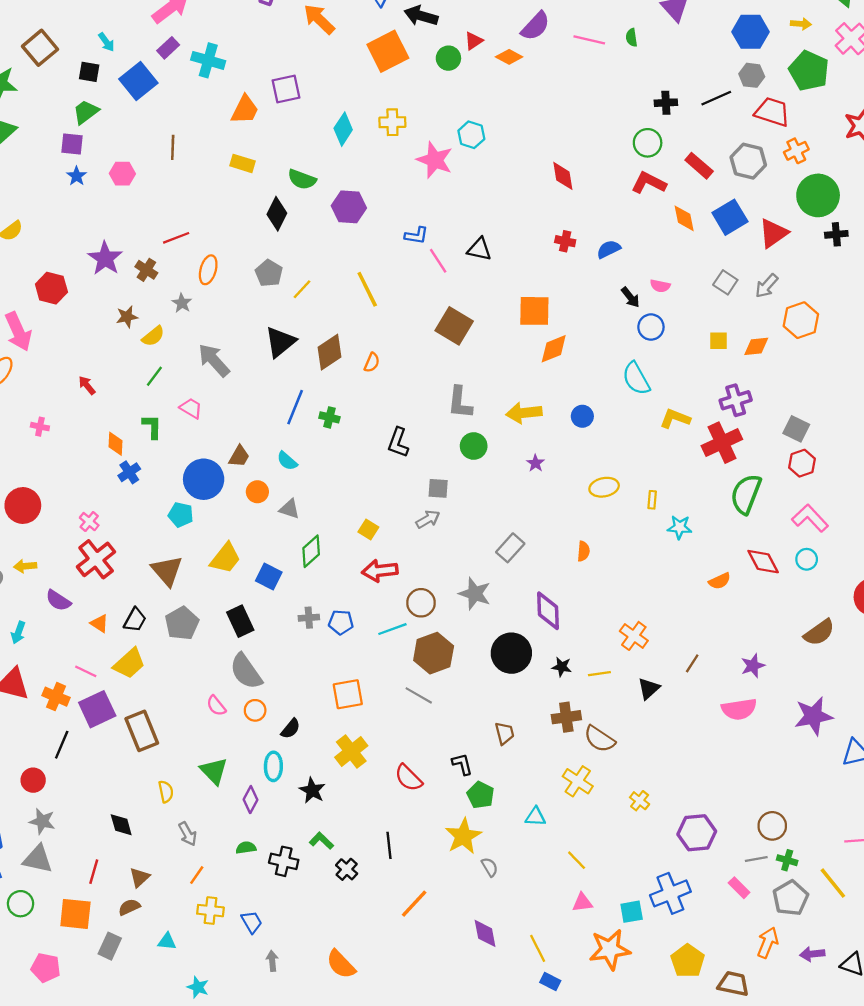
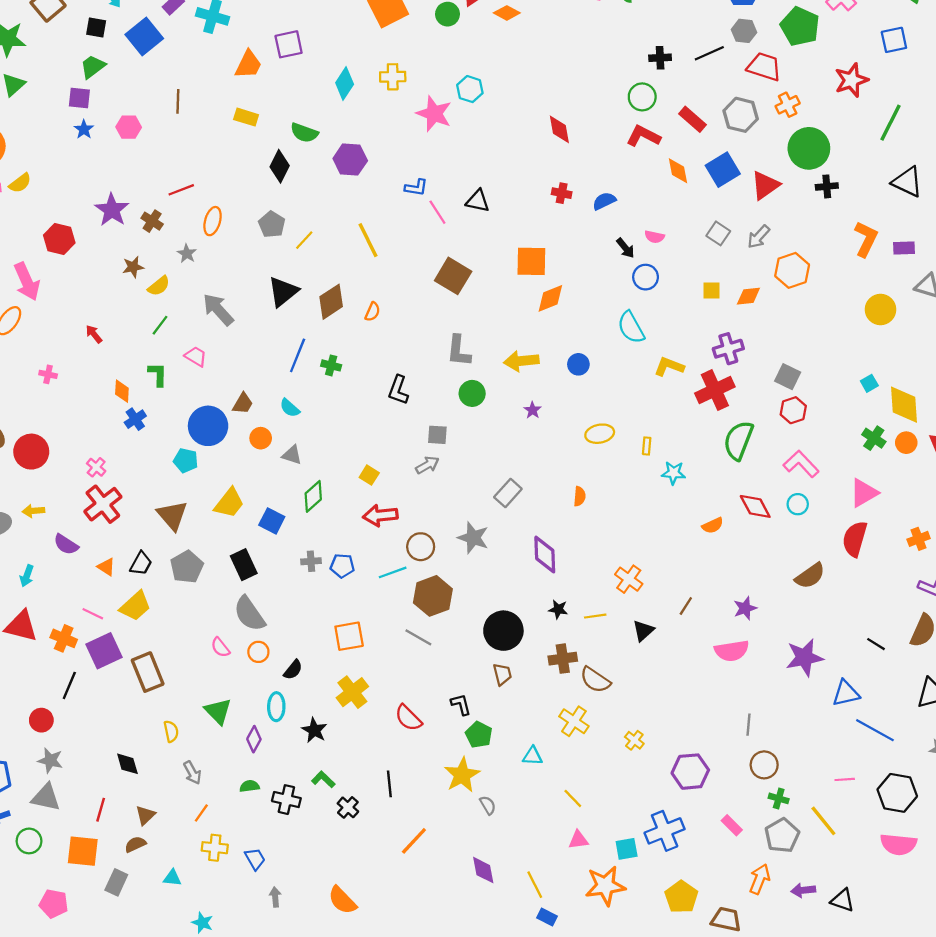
black circle: (511, 653) -> (503, 631), moved
gray line: (756, 859) -> (748, 725), moved, turned -75

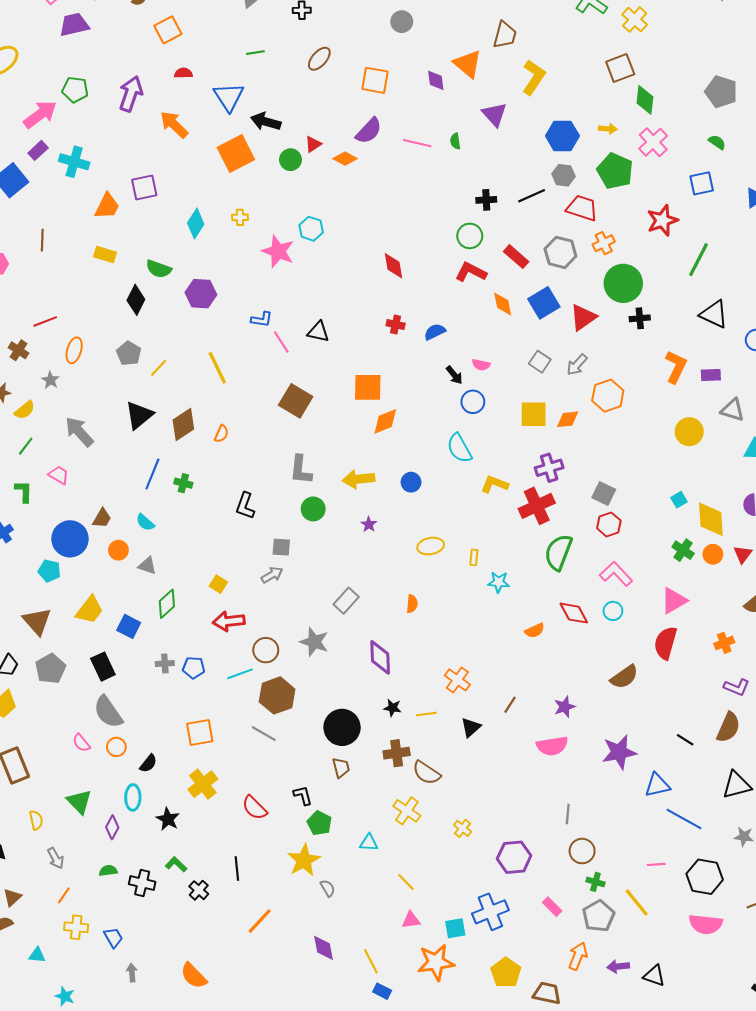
yellow cross: (393, 77) -> (240, 217), size x0.7
yellow square: (712, 290) -> (534, 414), size x1.6

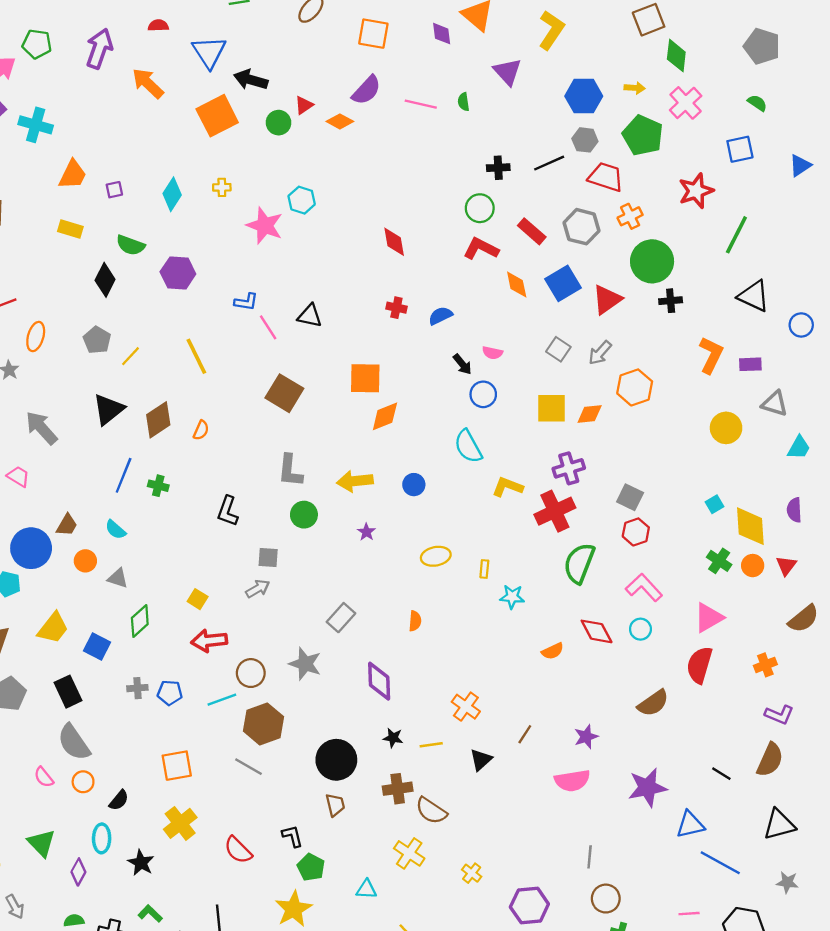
purple square: (144, 188) -> (114, 190), moved, size x0.6

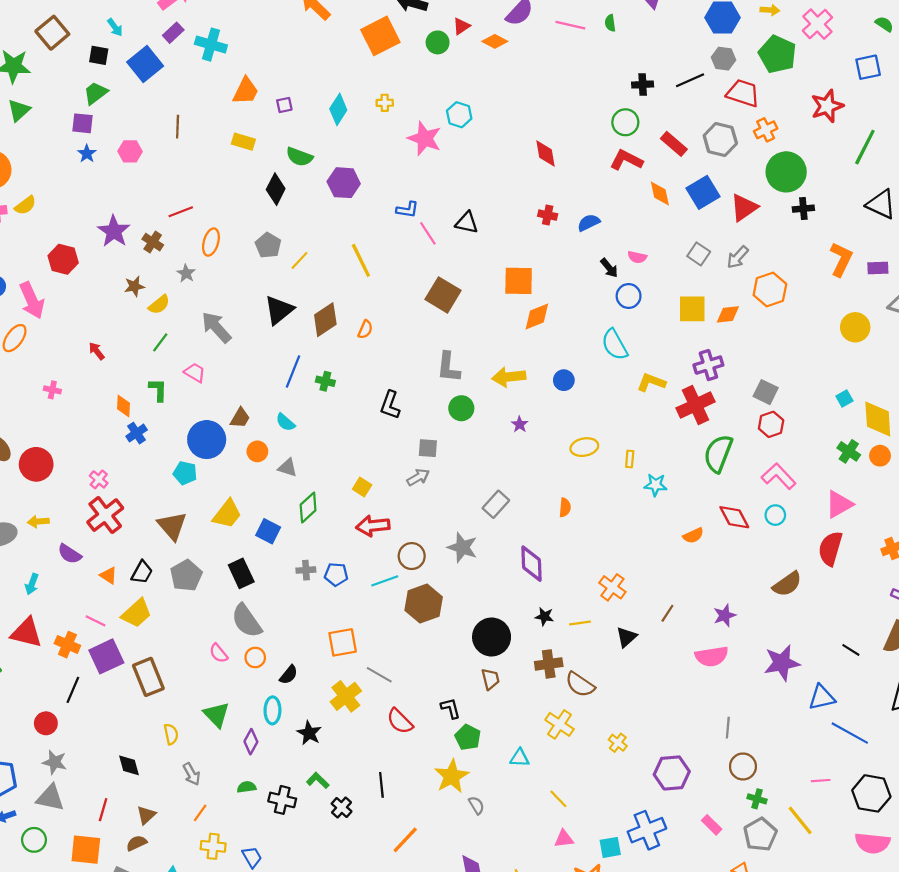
gray line: (248, 767) -> (379, 675), moved

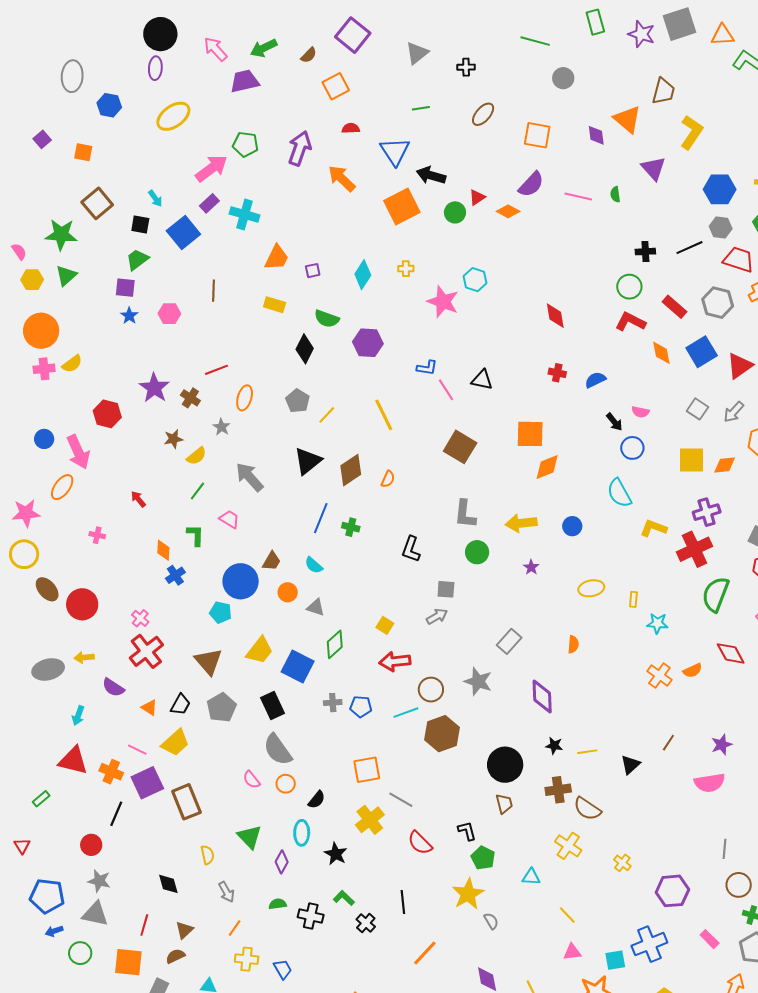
blue square: (268, 531) -> (298, 666), size x1.4
orange cross: (612, 587) -> (659, 675), moved

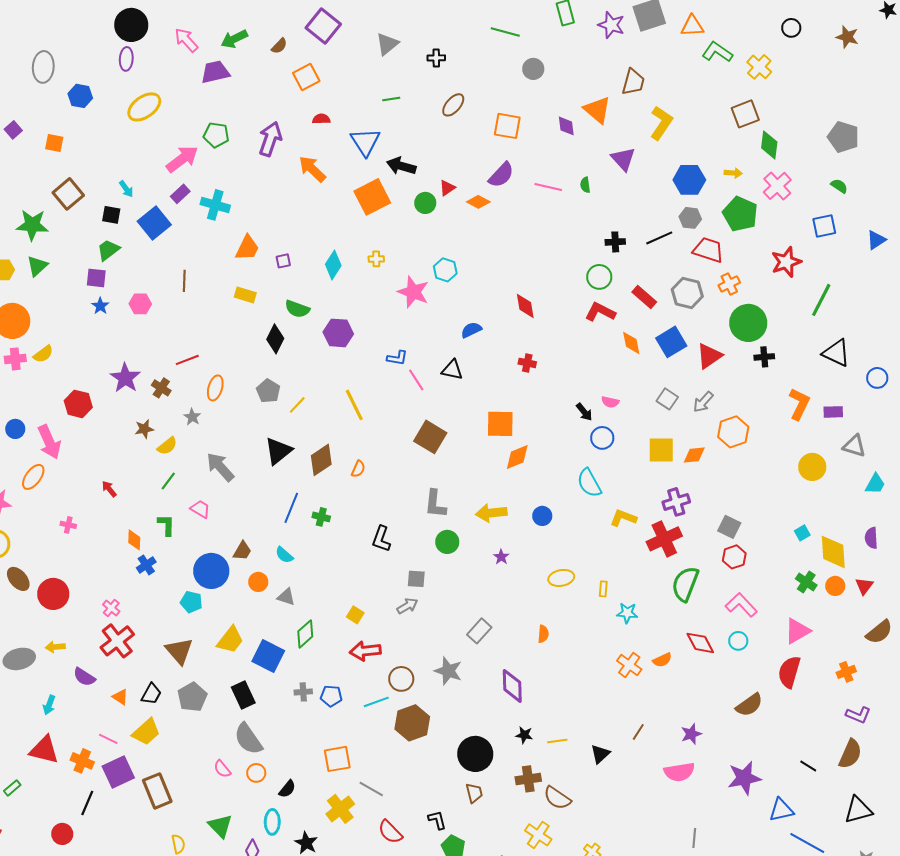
blue semicircle: (595, 380) -> (471, 330), moved

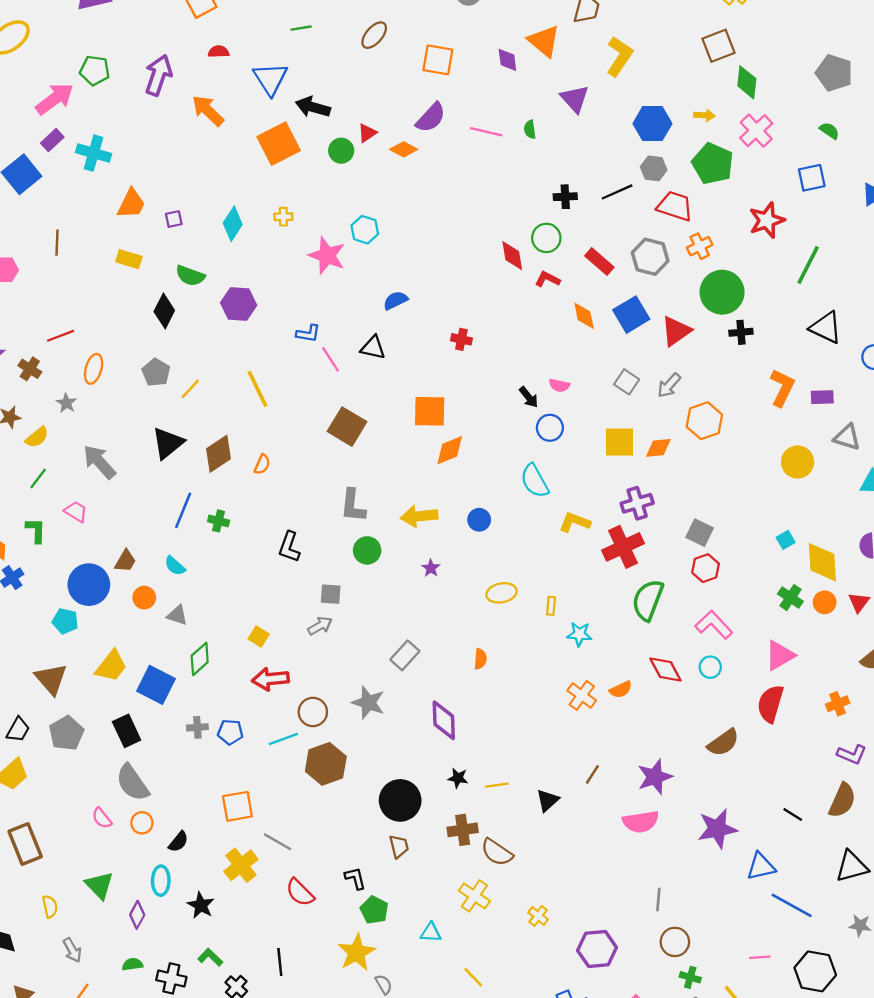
red diamond: (525, 306) -> (512, 256), moved
red L-shape: (600, 312) -> (548, 279), size x0.7
purple star: (691, 734) -> (655, 777), size x1.4

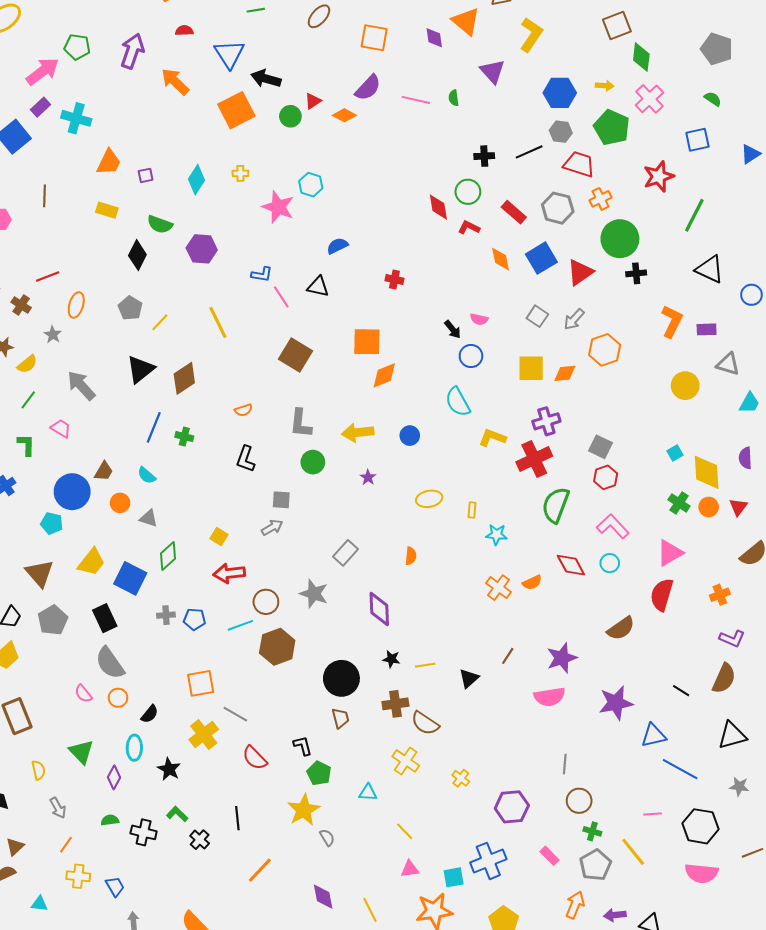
orange semicircle: (262, 464) -> (243, 410), moved, turned 48

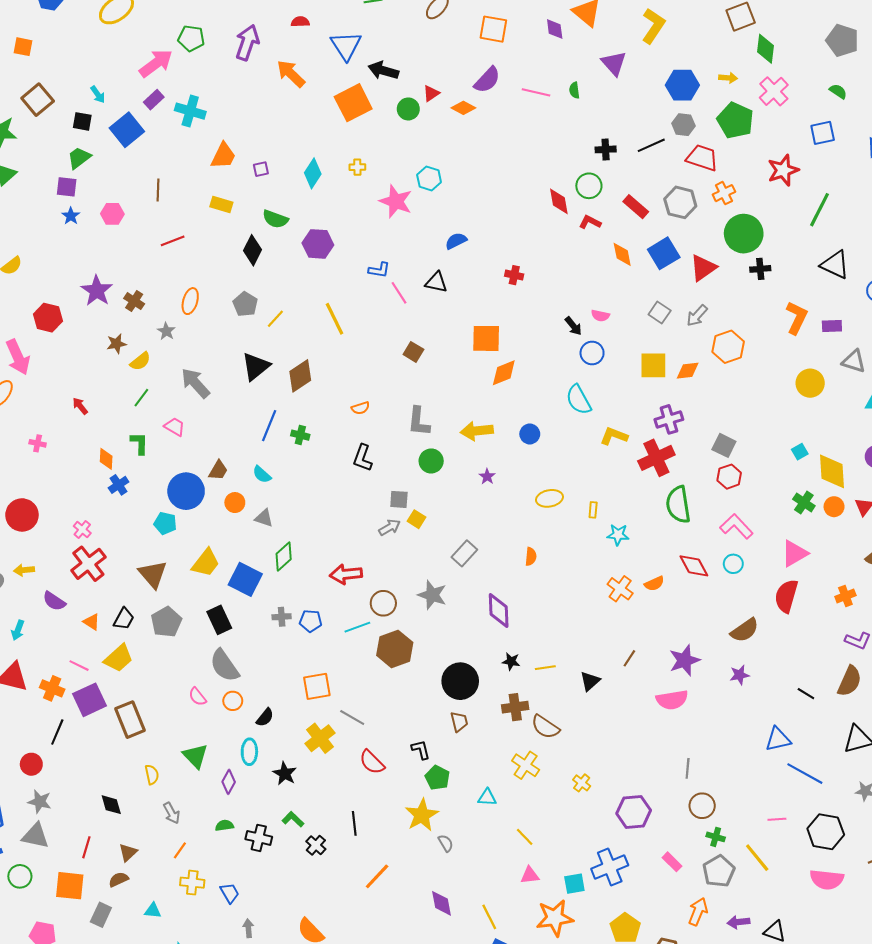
red line: (48, 276) -> (173, 241), moved
brown square: (296, 355) -> (413, 352), size x0.6
green semicircle: (556, 505) -> (678, 505), turned -30
yellow square: (219, 537) -> (417, 519), moved
purple star: (616, 703) -> (740, 675), moved, size x0.6

